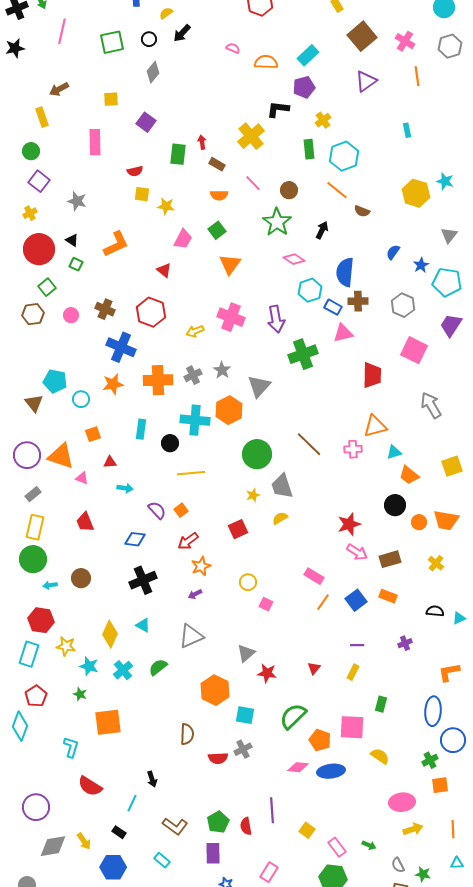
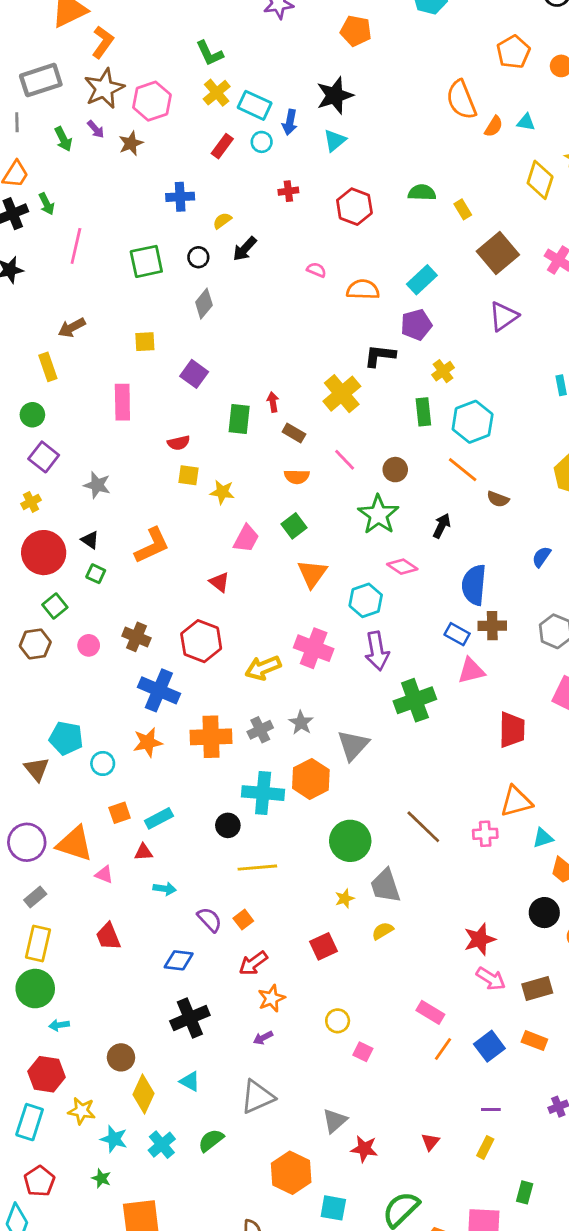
cyan hexagon: (310, 290) -> (366, 600), moved
yellow arrow: (195, 331) -> (263, 668), size x1.4
cyan rectangle: (141, 429) -> (159, 818), moved, turned 54
brown circle: (81, 578) -> (121, 1057), moved

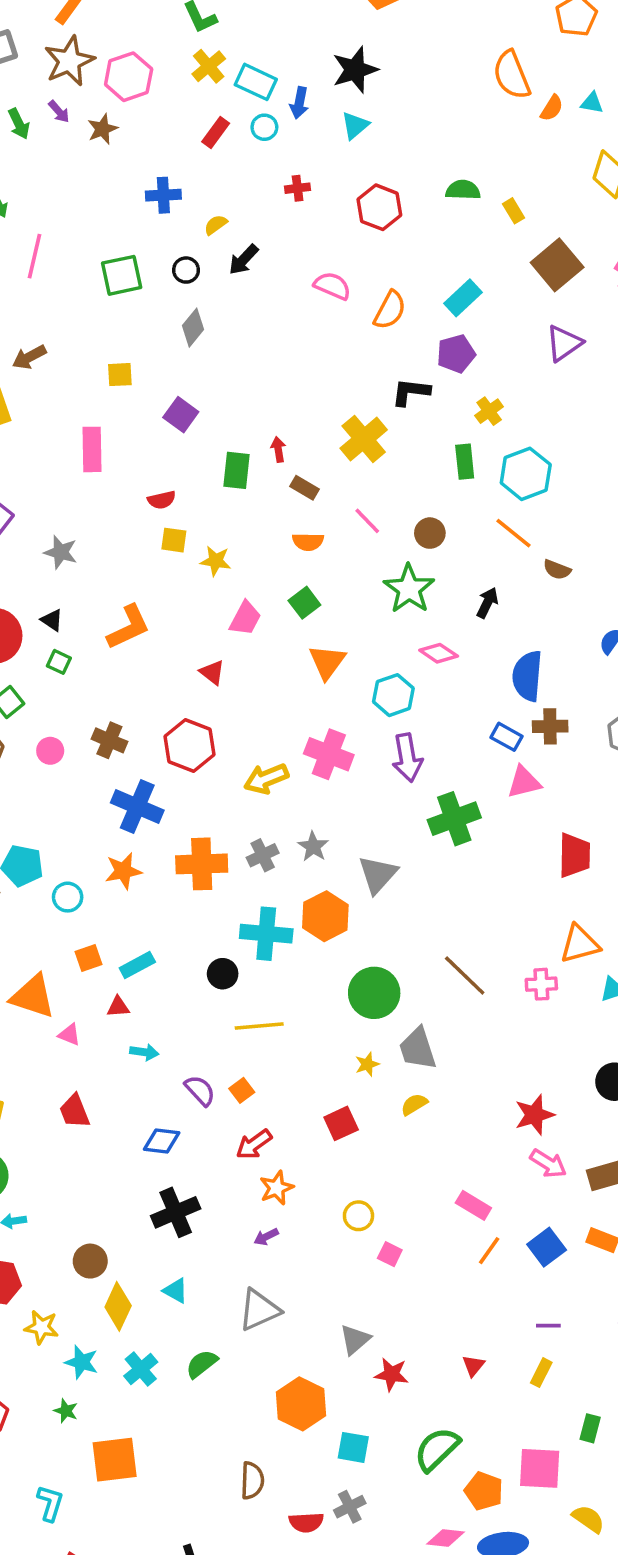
pink semicircle: (316, 270) -> (332, 286), size x1.5
orange semicircle: (363, 290) -> (390, 310), turned 116

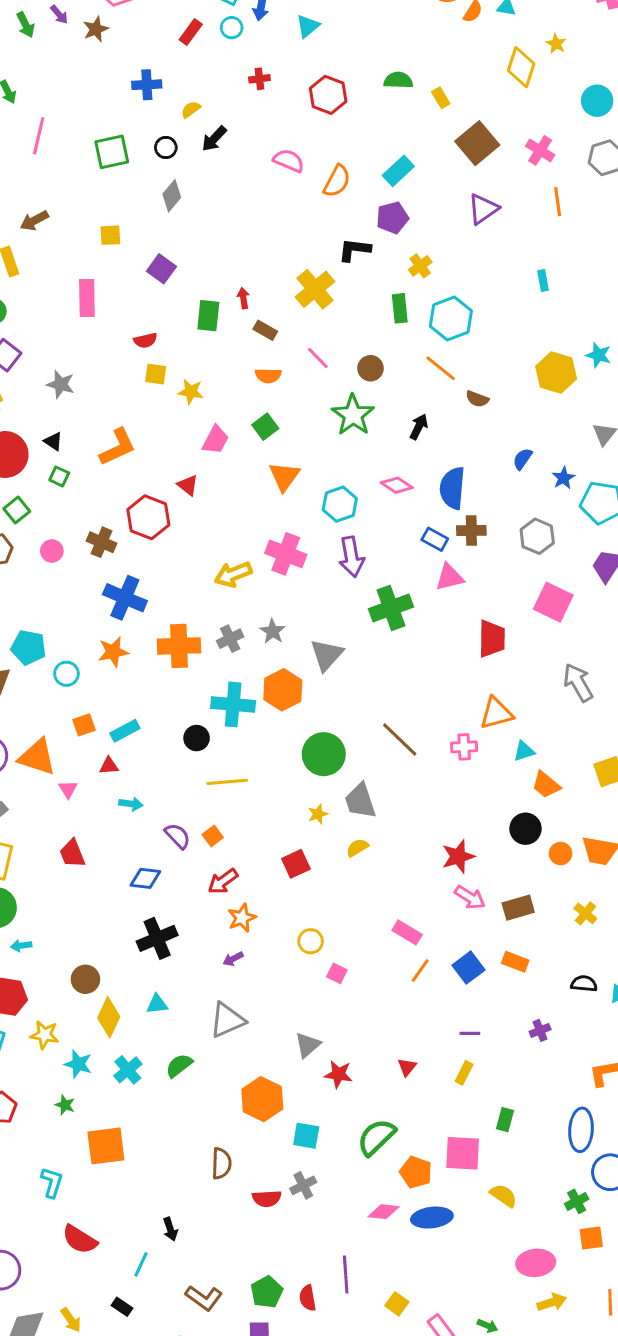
pink diamond: (439, 653) -> (397, 485), moved
red hexagon: (190, 746) -> (148, 517), moved
pink triangle: (69, 1035) -> (68, 789), turned 36
cyan triangle: (176, 1291) -> (157, 1004), turned -35

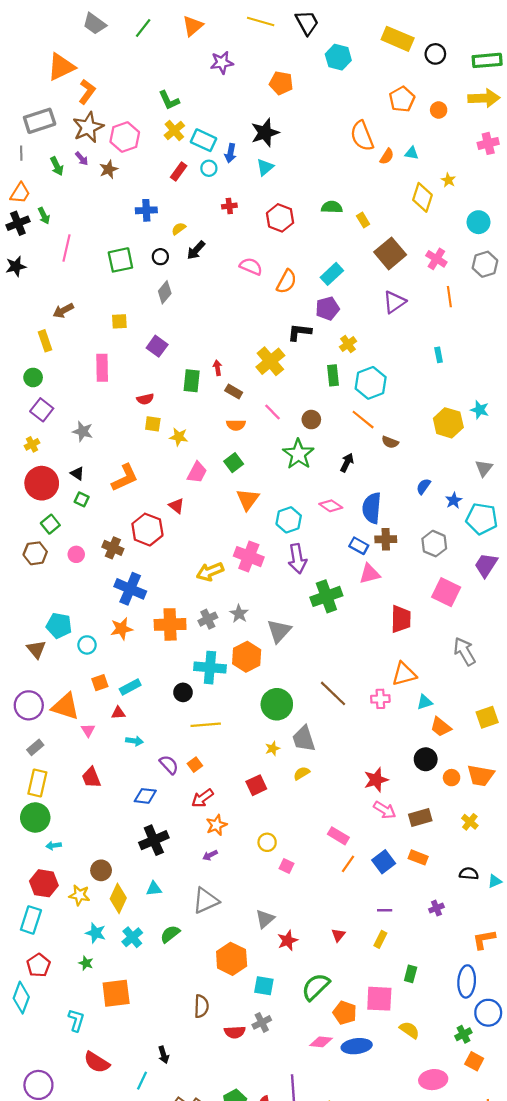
yellow star: (45, 1035) -> (79, 895), moved
red star: (338, 1074) -> (288, 940), turned -30
orange square: (591, 1238) -> (474, 1061), turned 36

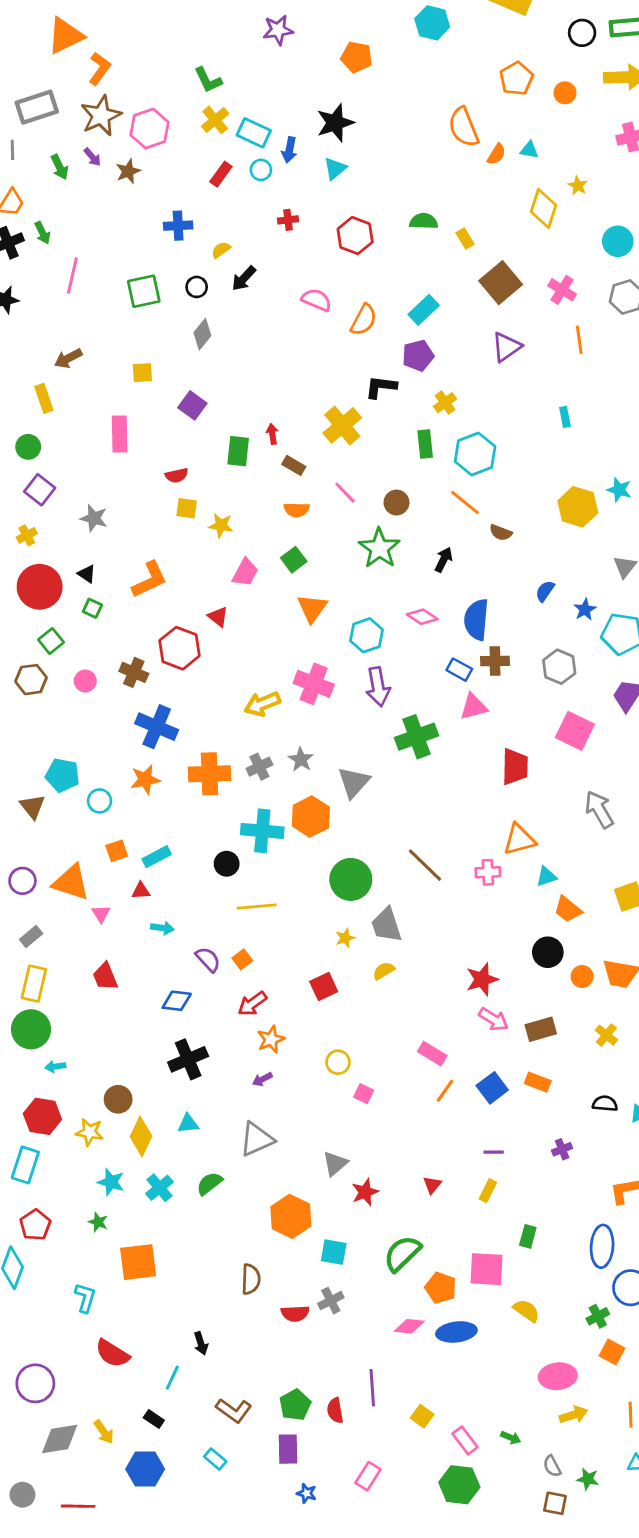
black circle: (435, 54) -> (582, 33), moved
purple circle: (29, 705) -> (22, 881), size x0.7

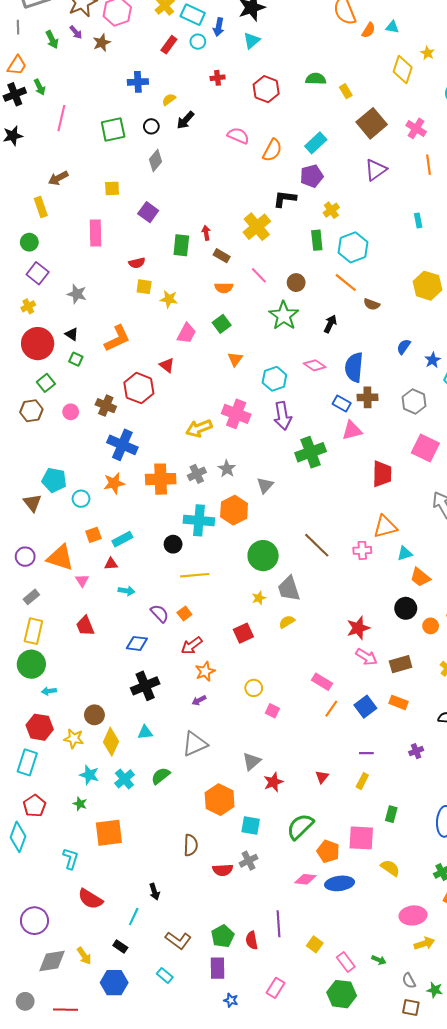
orange triangle: (312, 608) -> (235, 359), size x0.7
gray triangle: (354, 782) -> (265, 485), size x0.7

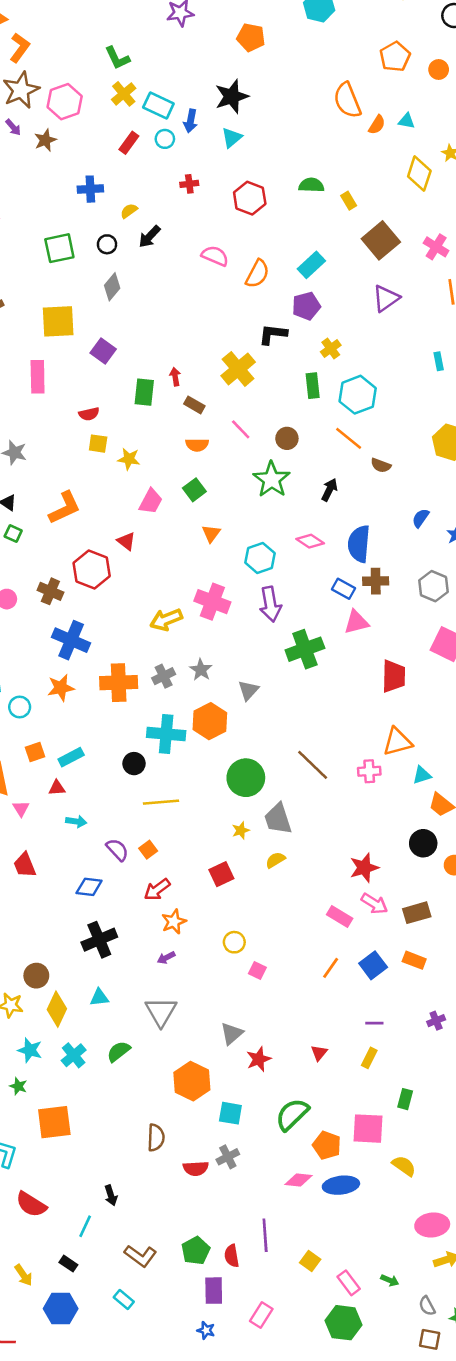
yellow square: (112, 188) -> (58, 321), size x1.8
pink rectangle: (322, 682) -> (340, 917), moved
gray triangle: (195, 744) -> (161, 1012), turned -36
purple rectangle: (218, 968) -> (214, 1291), moved

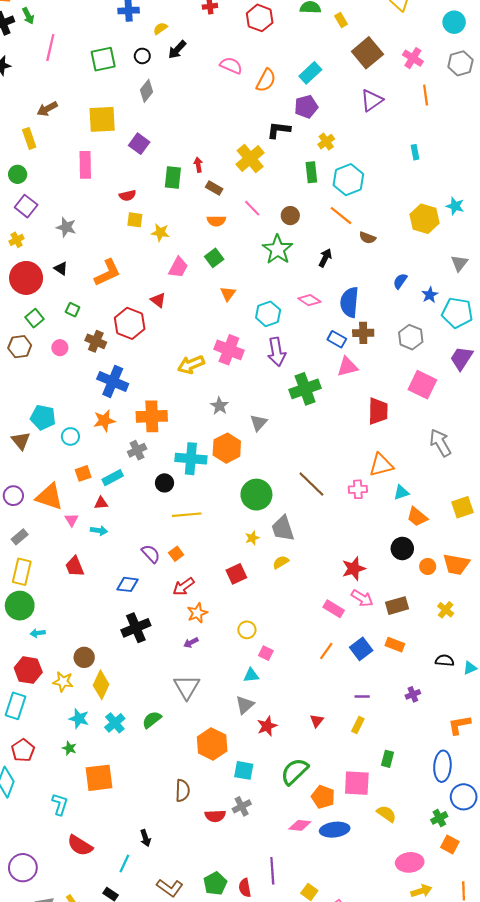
green square: (13, 533) -> (73, 310), moved
gray cross: (164, 676) -> (137, 450), moved
cyan arrow: (76, 821) -> (99, 531), moved
cyan triangle: (99, 997) -> (251, 675), moved

